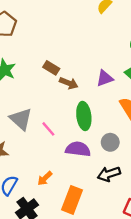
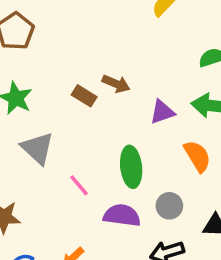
brown arrow: (69, 83) -> (116, 84), moved
gray triangle: (21, 119) -> (37, 148), moved

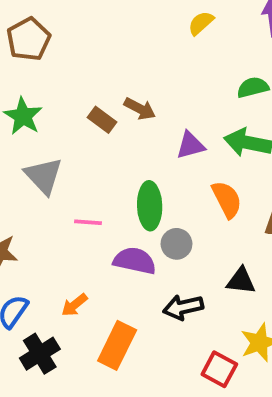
pink line: (79, 185) -> (88, 222), turned -50
gray circle: (169, 206) -> (176, 244), moved

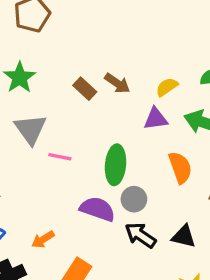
yellow semicircle: (201, 23) -> (167, 87), moved
pink line: (88, 222) -> (60, 157), moved
black arrow: (183, 307) -> (140, 235), moved, turned 40

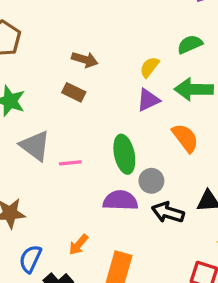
brown arrow: (117, 83) -> (85, 60), moved

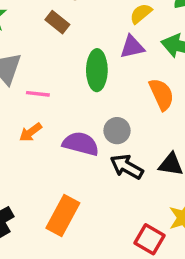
green ellipse: (124, 154) -> (97, 70), moved
orange arrow: (79, 245) -> (31, 132), moved

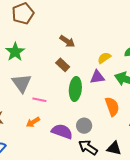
brown rectangle: (57, 22) -> (63, 65), moved

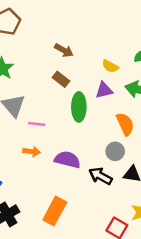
yellow semicircle: (104, 58) -> (110, 66), turned -112
orange arrow: (33, 122) -> (32, 152), turned -136
gray circle: (84, 126) -> (115, 151), moved

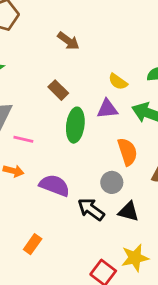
brown arrow: (64, 50) -> (68, 41), moved
orange rectangle: (55, 211) -> (33, 244), size x0.6

